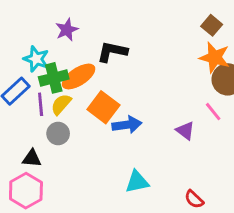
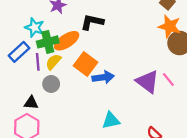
pink line: (213, 112) -> (168, 80), moved
purple triangle: (185, 131) -> (147, 82), size x1.6

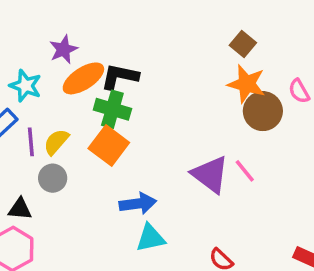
orange ellipse: (67, 41) -> (83, 78), moved
green cross: (48, 42) -> (112, 109), moved, turned 30
blue arrow: (103, 77) -> (138, 204), moved

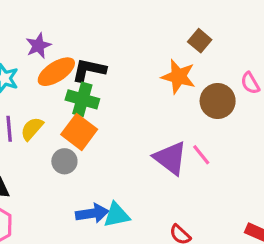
orange star: (247, 84) -> (178, 77), moved
gray circle: (53, 178) -> (64, 161), moved
blue arrow: (138, 204) -> (92, 213), moved

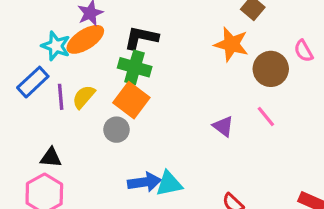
orange ellipse: (56, 72) -> (85, 39), moved
pink line: (201, 155) -> (266, 116), moved
purple triangle: (170, 158) -> (223, 126), size x0.6

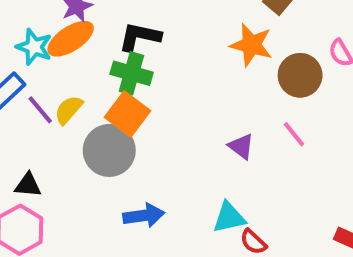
purple line: (61, 97) -> (40, 110), turned -35
gray circle: (117, 130) -> (109, 150), size x1.6
cyan triangle: (169, 184) -> (229, 217), moved

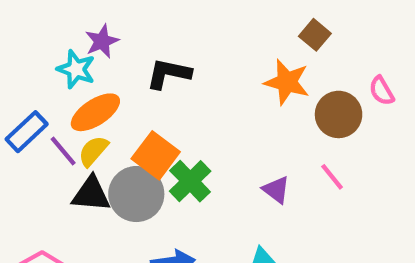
orange ellipse: (71, 39) -> (95, 112), moved
cyan star: (34, 47) -> (76, 69), moved
green cross: (132, 73) -> (190, 181), moved, turned 30
black triangle: (28, 185) -> (91, 194), moved, size x1.4

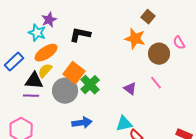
purple line: (63, 151) -> (31, 96), moved, turned -49
black triangle: (91, 194) -> (34, 81), moved

